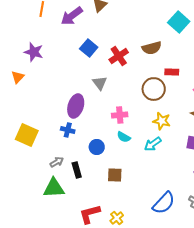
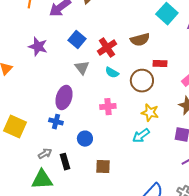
purple star: (34, 52) -> (38, 47), moved
gray triangle: (100, 83) -> (82, 68), moved
cyan semicircle: (124, 137) -> (112, 73), moved

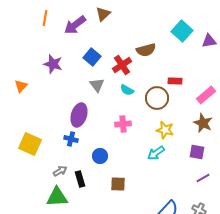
brown semicircle: (140, 40) -> (146, 50), moved

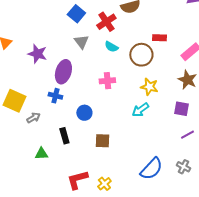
purple star: (53, 64) -> (37, 54), moved
gray arrow: (60, 171) -> (33, 118), moved
green triangle: (57, 197) -> (41, 154), size x0.6

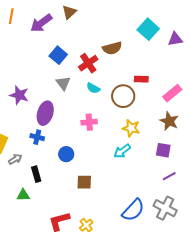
black rectangle: (64, 136) -> (36, 174), moved
gray cross: (183, 167) -> (165, 208), size x1.6

